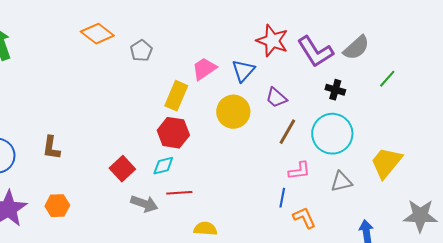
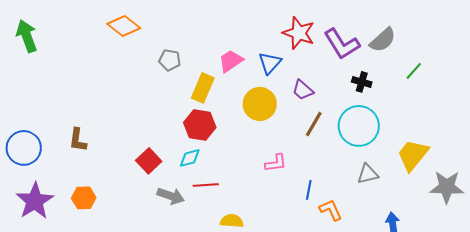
gray pentagon: (141, 51) -> (170, 60), moved, turned -30
pink L-shape: (299, 171) -> (276, 163), moved
gray star: (420, 216) -> (447, 187), moved

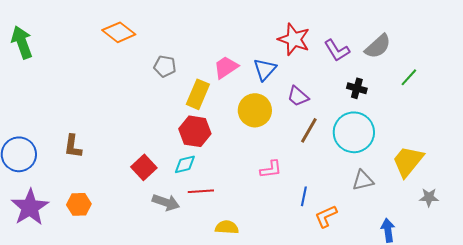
purple L-shape: (342, 44) -> (337, 50), size x0.7
gray star: (447, 187) -> (429, 197), moved, size x0.6
orange L-shape: (331, 210) -> (326, 216), turned -90

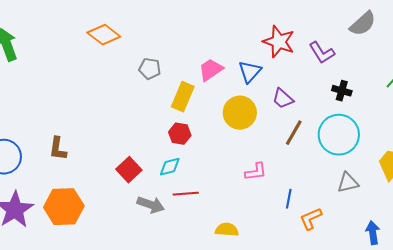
gray semicircle: (378, 46) -> (363, 24), moved
red hexagon: (195, 131) -> (180, 134), size x0.7
orange hexagon: (79, 204) -> (64, 207), size x1.6
yellow semicircle: (227, 227) -> (227, 230), moved

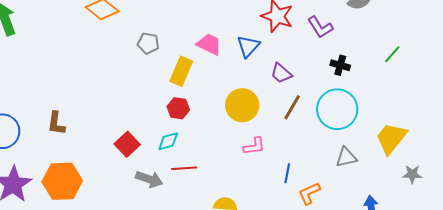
pink trapezoid: (211, 70) -> (209, 44), turned 60
yellow circle: (240, 113) -> (242, 105), moved

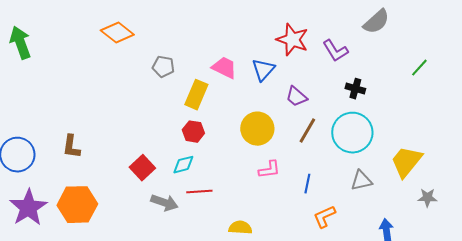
green line: (392, 54) -> (419, 68), moved
blue line: (287, 173) -> (307, 184), moved

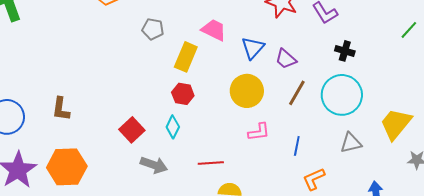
blue triangle: (263, 70) -> (253, 48), moved
cyan diamond: (183, 165) -> (173, 127), turned -50
red line: (199, 192) -> (211, 163), moved

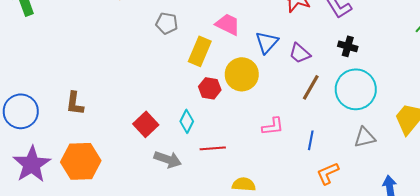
black cross: (345, 51) -> (348, 46), moved
yellow circle: (247, 91) -> (242, 74), moved
red hexagon: (183, 94) -> (210, 88), moved
red line: (211, 163) -> (213, 148), moved

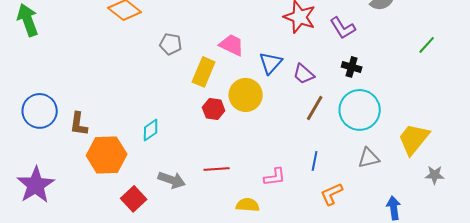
blue circle: (21, 111) -> (40, 111), moved
cyan diamond: (187, 121) -> (151, 130), moved, turned 30
red square: (146, 124) -> (134, 199), moved
pink L-shape: (273, 126) -> (275, 177), moved
orange hexagon: (81, 161) -> (107, 155), moved

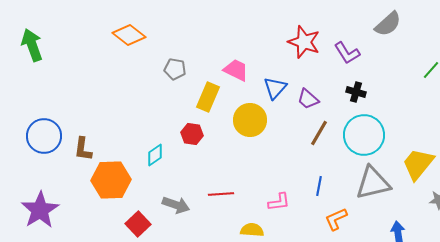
red hexagon: (214, 109) -> (192, 134), moved
gray triangle: (369, 158) -> (373, 183), size x1.6

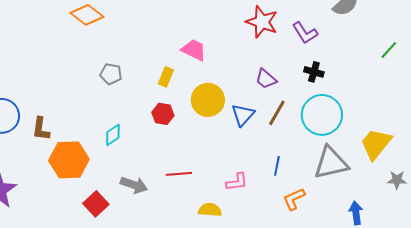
gray pentagon: (175, 69) -> (111, 74), moved
blue triangle: (275, 88) -> (243, 115), moved
yellow rectangle: (208, 97) -> (166, 77), size x0.7
red hexagon: (192, 134) -> (163, 114), moved

